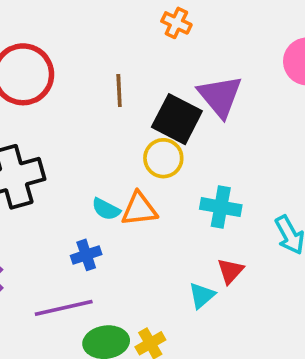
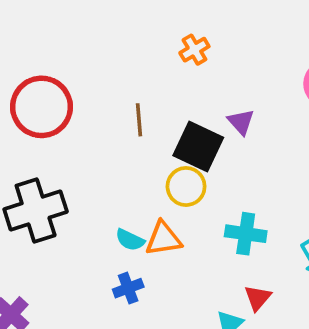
orange cross: (176, 23) -> (194, 50), turned 36
purple triangle: (220, 96) -> (241, 122), size x0.6
blue cross: (86, 255) -> (128, 288), moved

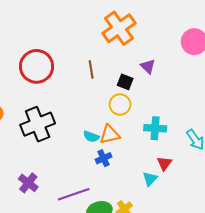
orange cross: (194, 50) -> (119, 28), size x2.0
black square: (198, 147) -> (125, 82), size x0.6
blue cross: (128, 288) -> (104, 158), moved

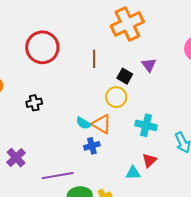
black cross: (38, 124) -> (34, 103), size x0.5
orange triangle: (110, 134) -> (102, 124), turned 35
cyan triangle: (150, 179) -> (133, 173), turned 35

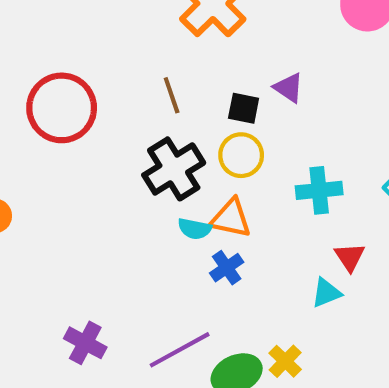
purple triangle: (149, 65) -> (289, 88), moved
black cross: (34, 103) -> (174, 169), moved, size x1.8

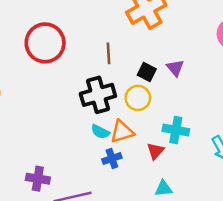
orange triangle: (231, 218) -> (122, 132), turned -45
red triangle: (350, 257) -> (155, 151), moved
purple cross: (85, 343) -> (38, 179), moved, turned -35

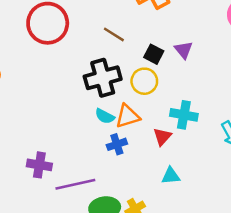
brown line: (109, 53) -> (114, 34), turned -55

